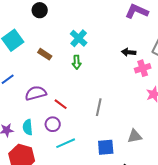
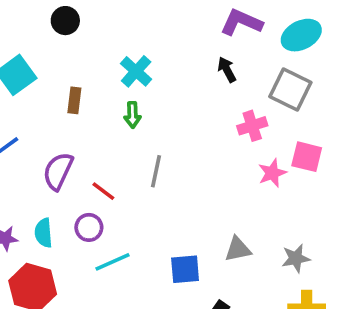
black arrow: (129, 52) -> (227, 70), moved, turned 56
brown rectangle: (45, 54) -> (74, 100), turned 64
purple semicircle: (36, 93) -> (58, 171), turned -50
gray line: (99, 107) -> (156, 171), moved

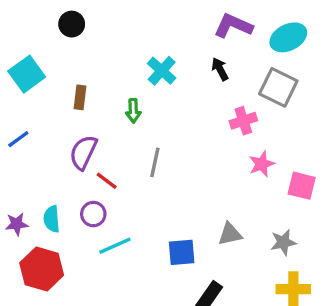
cyan cross: (136, 71) -> (162, 71), moved
pink square: (307, 157) -> (302, 186), moved
purple semicircle: (58, 171) -> (83, 152), moved

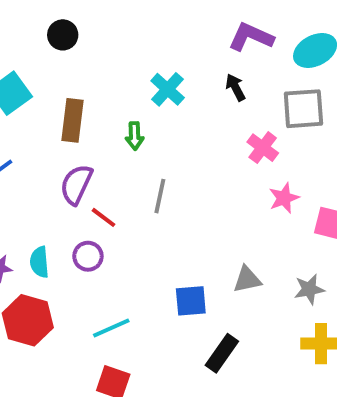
gray square: (278, 87) -> (303, 109), turned -30
brown rectangle: (80, 97) -> (72, 120), size x1.5
pink cross: (243, 121) -> (263, 148), turned -35
cyan line: (115, 246) -> (111, 328), moved

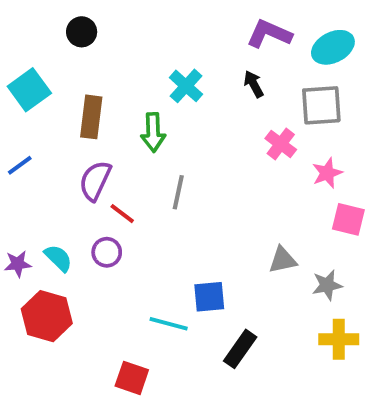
green arrow: (135, 136) -> (153, 132), size x1.4
pink star: (284, 198) -> (327, 173), moved
cyan semicircle: (39, 262) -> (58, 258), turned 140
gray triangle: (247, 280) -> (283, 260), moved
cyan line: (111, 328) -> (169, 324), moved, turned 39

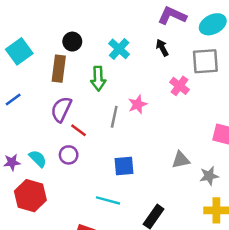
black circle: (82, 32) -> (72, 42), moved
pink star: (327, 173) -> (138, 104), moved
blue square: (209, 297) -> (124, 166), moved

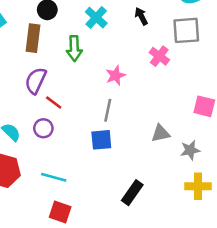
gray line: (114, 117) -> (108, 110), moved
cyan line: (108, 200) -> (54, 177), moved

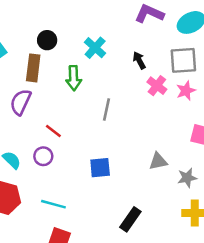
black arrow: (141, 16) -> (139, 60), moved
pink star: (116, 75) -> (186, 91), moved
purple semicircle: (36, 81) -> (21, 102), moved
gray line: (108, 110) -> (106, 110), moved

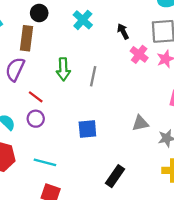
green arrow: (74, 78) -> (63, 69), moved
red line: (53, 131) -> (36, 97), moved

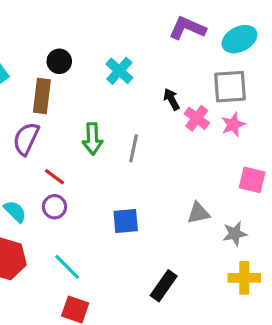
black arrow: (123, 31) -> (172, 99), moved
cyan line: (45, 162) -> (67, 267), turned 30

